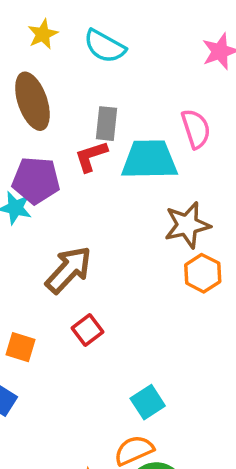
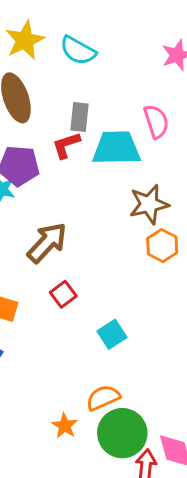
yellow star: (43, 34) -> (25, 40), size x1.5
cyan square: (148, 402) -> (112, 334), moved

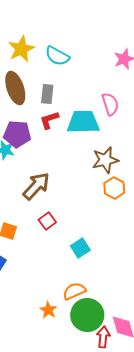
gray rectangle: (79, 117) -> (47, 94), moved

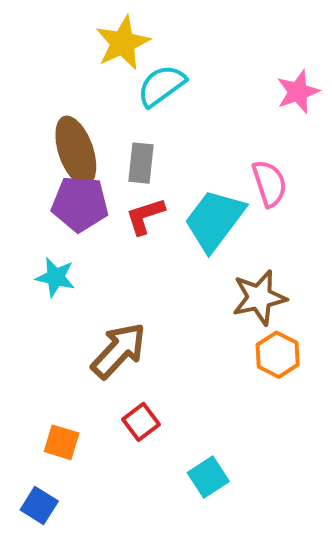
yellow star: (21, 49) -> (123, 43), moved
cyan semicircle: (57, 56) -> (161, 86), turned 115
cyan trapezoid: (83, 122) -> (214, 220), turned -52
purple pentagon: (17, 134) -> (80, 204), moved

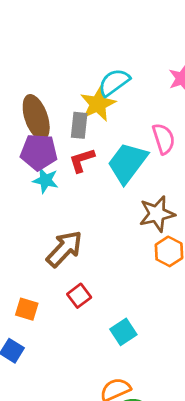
yellow star: (123, 43) -> (98, 104), moved
cyan semicircle: (161, 86) -> (114, 82), moved
cyan star: (55, 277) -> (46, 180), moved

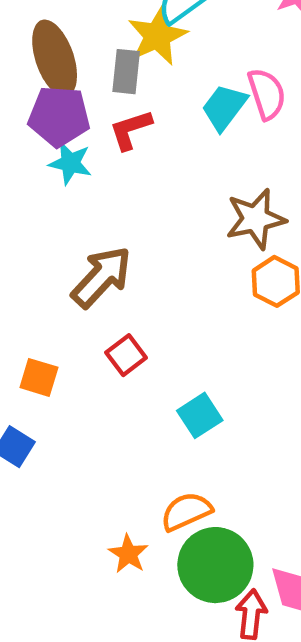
cyan trapezoid: (127, 163) -> (224, 107), moved, size x0.7

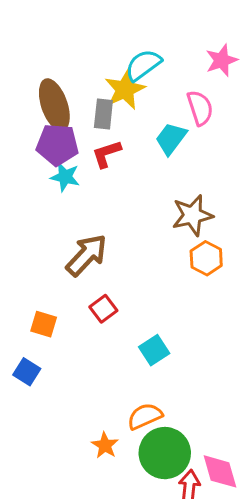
pink semicircle: (267, 94) -> (200, 108), moved

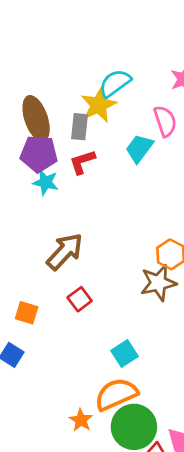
brown star: (192, 215) -> (158, 283), moved
cyan square: (154, 350) -> (124, 354), moved
orange semicircle: (145, 416) -> (116, 394), size x1.4

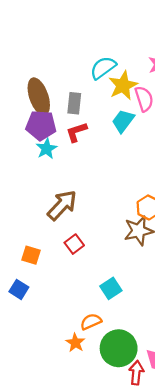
yellow star: (99, 105) -> (123, 85), moved
cyan star: (46, 182) -> (47, 149), turned 30
orange semicircle: (116, 394) -> (91, 322), moved, size x0.6

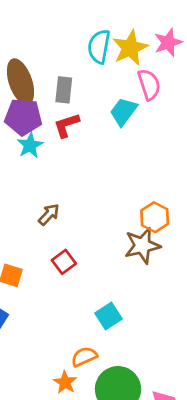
cyan semicircle: (103, 68) -> (99, 47), turned -44
yellow star: (123, 85) -> (130, 48), moved
brown arrow: (62, 205) -> (49, 214), size x0.6

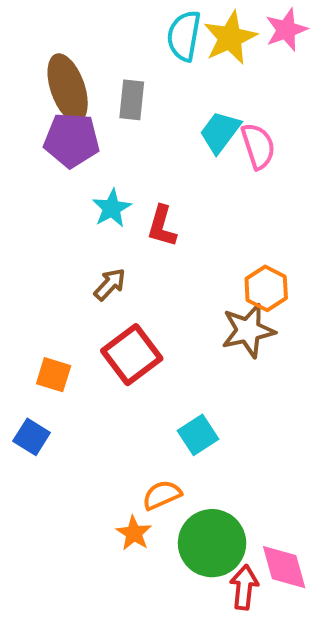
pink semicircle: (149, 84) -> (258, 146), moved
red L-shape: (67, 125) -> (162, 226), moved, turned -56
cyan star: (30, 145) -> (112, 208), moved
red square: (64, 262) -> (132, 355), size x1.6

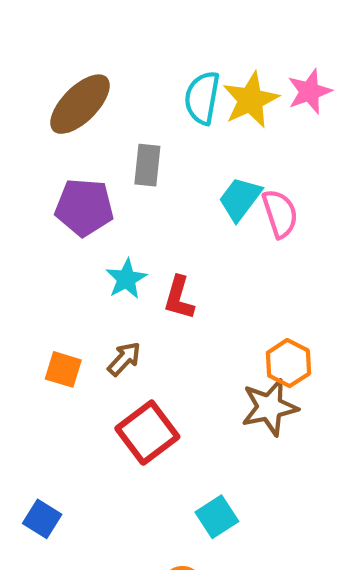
brown ellipse: (68, 88) -> (80, 104), moved, turned 64
orange square: (54, 375) -> (63, 369), moved

